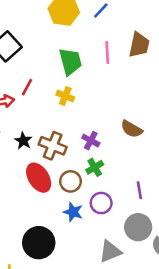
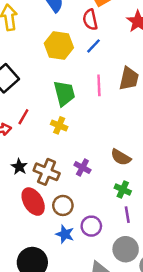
green cross: (95, 167) -> (123, 189), moved, turned -35

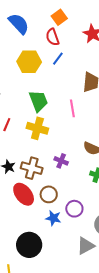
pink line: (99, 85) -> (72, 108), moved
yellow cross: (59, 125) -> (37, 128), size x1.5

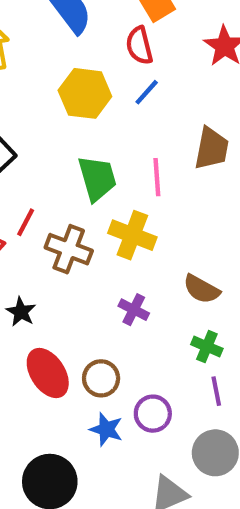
pink line: (72, 108) -> (157, 177), moved
yellow cross: (37, 128) -> (132, 235), moved
brown cross: (32, 168) -> (69, 249), moved

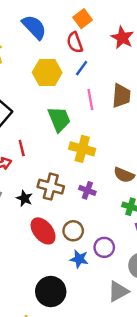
pink line: (157, 177) -> (90, 100), moved
red line: (26, 222) -> (22, 148), turned -35
brown cross: (69, 249) -> (51, 187), moved

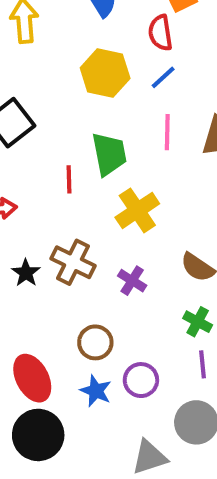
red line: (22, 148) -> (69, 179), moved
yellow cross: (82, 149) -> (137, 210), turned 30
red ellipse: (43, 231) -> (32, 378), moved

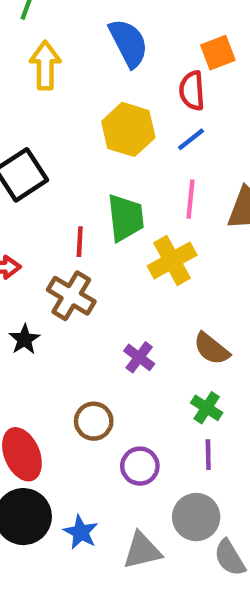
yellow cross: (137, 210) -> (172, 260), moved
brown cross: (73, 262) -> (71, 296), moved
blue star: (96, 391) -> (81, 532), moved

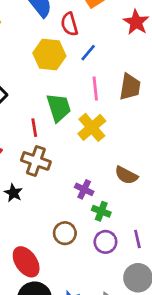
red semicircle: (192, 91) -> (69, 24), moved
green cross: (207, 408) -> (101, 211), moved
purple circle: (140, 466) -> (105, 242), moved

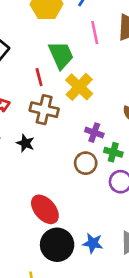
yellow cross: (92, 127) -> (79, 87), moved
brown circle: (65, 233) -> (86, 163), moved

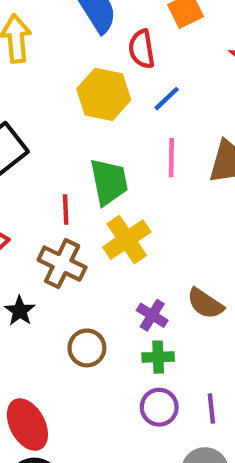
purple cross: (94, 133) -> (152, 315), moved
green cross: (113, 152) -> (158, 357), turned -30
brown circle: (86, 163) -> (87, 348), moved

